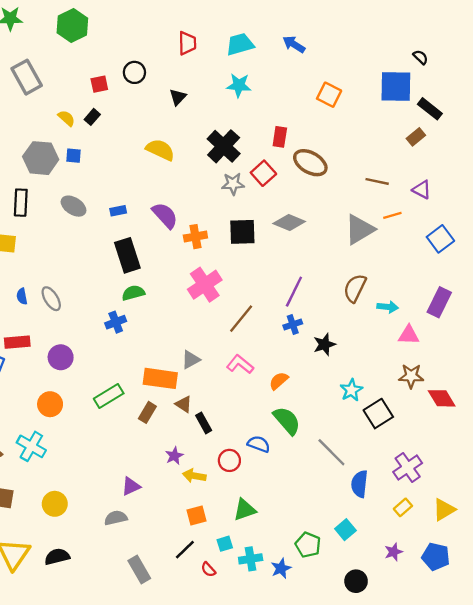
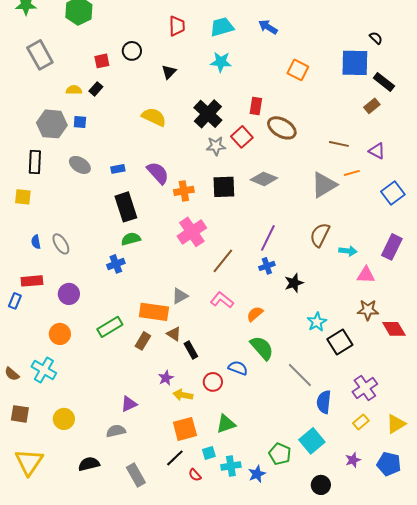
yellow semicircle: (66, 118) -> (74, 90), turned -42
orange square: (197, 516) -> (185, 429), size x1.4
cyan square: (345, 530) -> (312, 441), size x1.4
black semicircle: (57, 557) -> (89, 464), moved

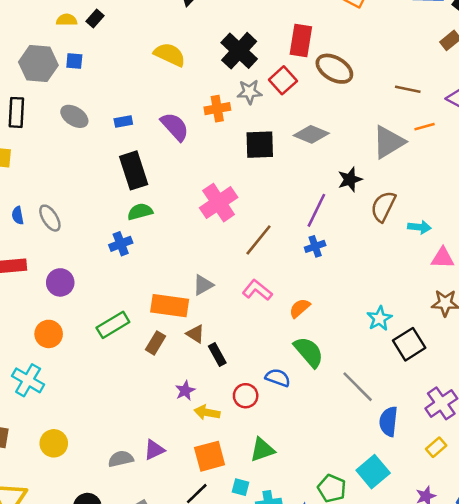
red rectangle: (256, 106) -> (301, 40), size x1.4
orange cross: (184, 191) -> (217, 109), moved
black star: (294, 283) -> (350, 179), moved
purple triangle: (129, 404) -> (154, 450), moved
cyan square: (209, 453) -> (240, 487), turned 32

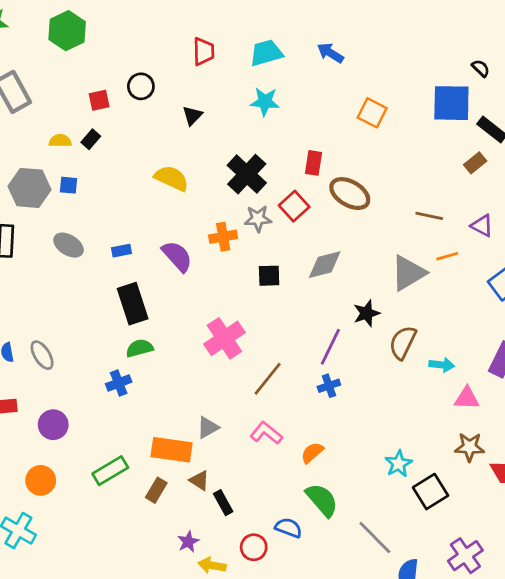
red rectangle: (301, 40) -> (314, 163), size x0.7
gray diamond: (311, 134) -> (325, 265), turned -36
black square: (260, 145) -> (269, 276), size x0.7

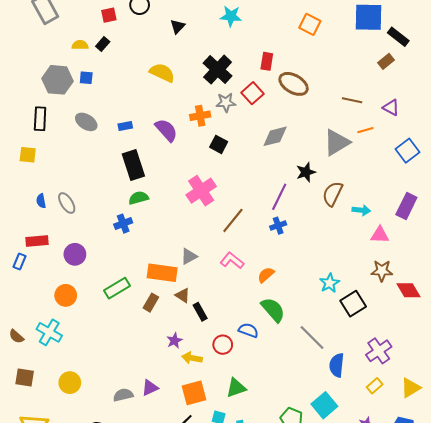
black square: (269, 276) -> (219, 144), moved, turned 30

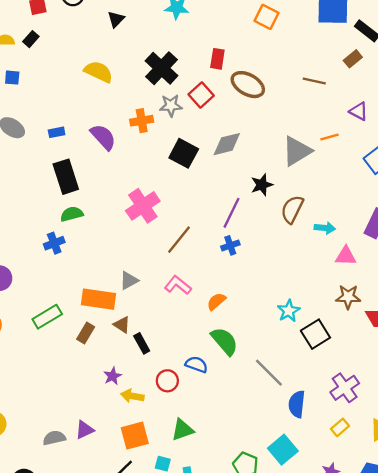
brown line: (352, 100) -> (314, 81), moved
black square: (219, 144) -> (184, 153), moved, size x1.4

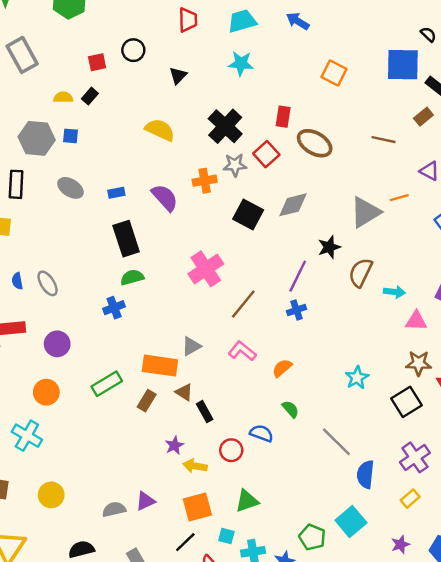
black square: (315, 334) -> (407, 402), moved
green semicircle: (224, 341) -> (290, 409), size x0.6

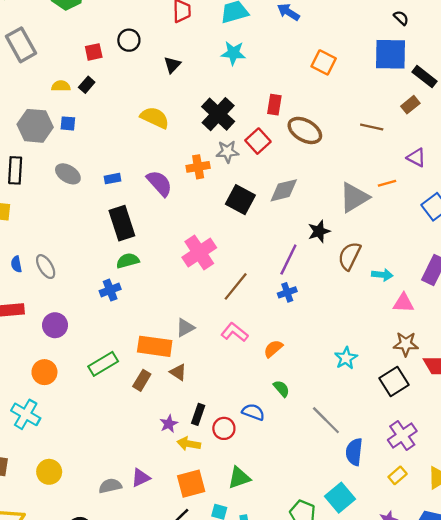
black semicircle: (428, 34) -> (401, 18), moved
black rectangle: (205, 412) -> (198, 414), moved, turned 48

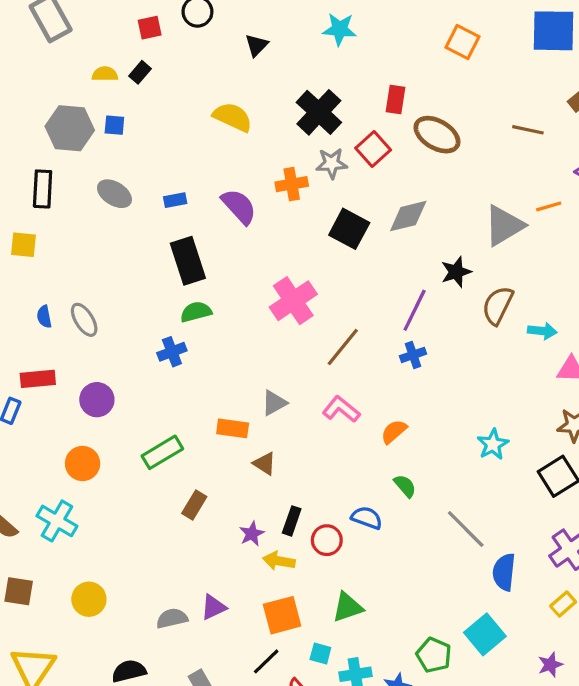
orange rectangle: (155, 346) -> (233, 428), size x0.7
brown rectangle: (142, 380) -> (194, 505), moved

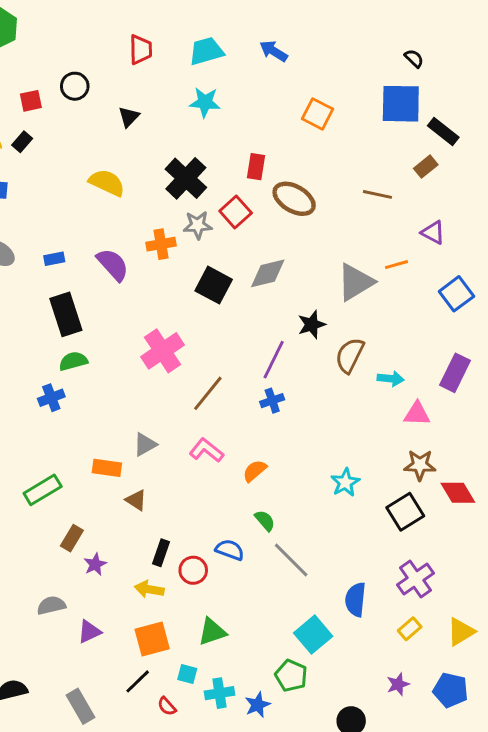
gray line: (466, 529) -> (291, 560), moved
purple star: (252, 534) -> (95, 564), moved
gray semicircle: (172, 618) -> (51, 605), moved
cyan square: (485, 634) -> (313, 635), moved

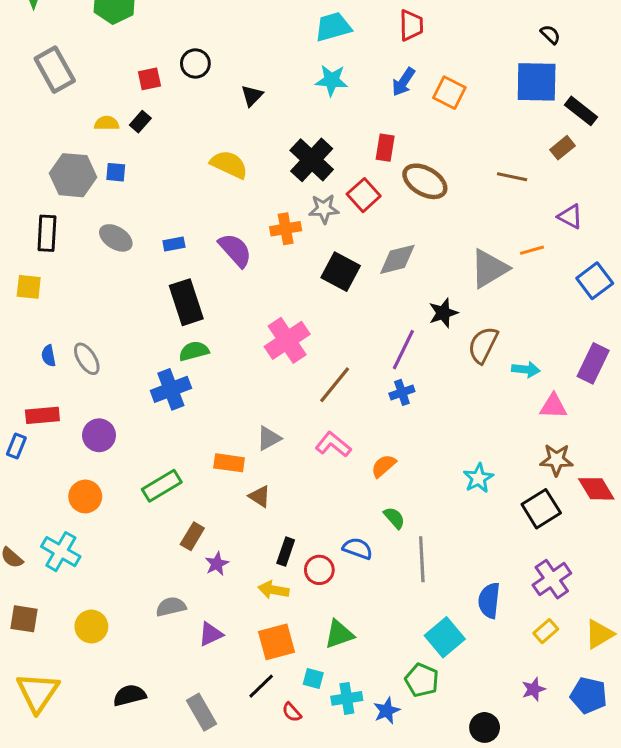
red trapezoid: (141, 50) -> (411, 25), moved
blue arrow: (274, 51) -> (403, 82), moved, turned -88
blue cross: (51, 398) -> (171, 389), size x1.4
gray line: (291, 560) -> (422, 559), turned 42

